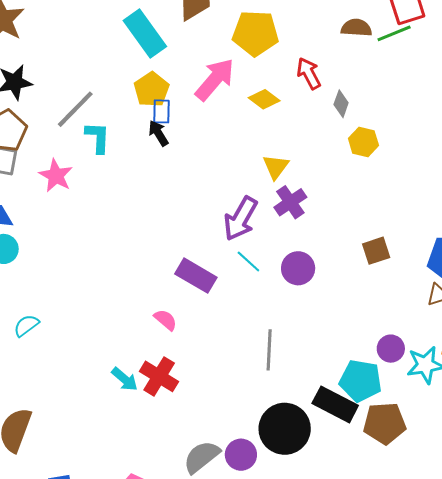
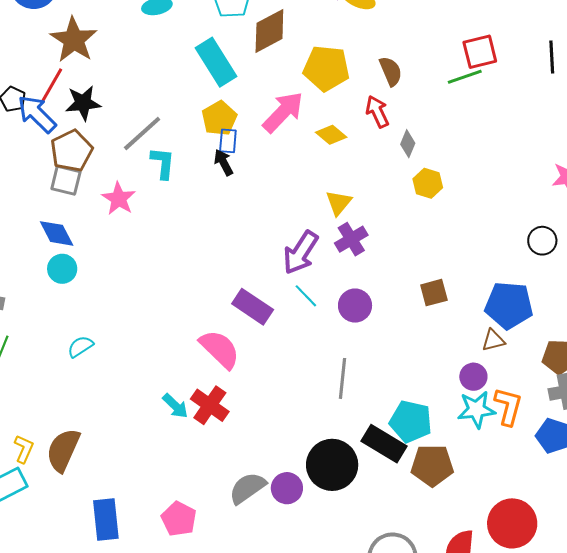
brown semicircle: (356, 28) -> (391, 71), moved, turned 60
pink semicircle: (166, 320) -> (220, 349), size x1.8
purple circle: (391, 349) -> (473, 377), moved
gray line: (269, 350) -> (343, 378), moved

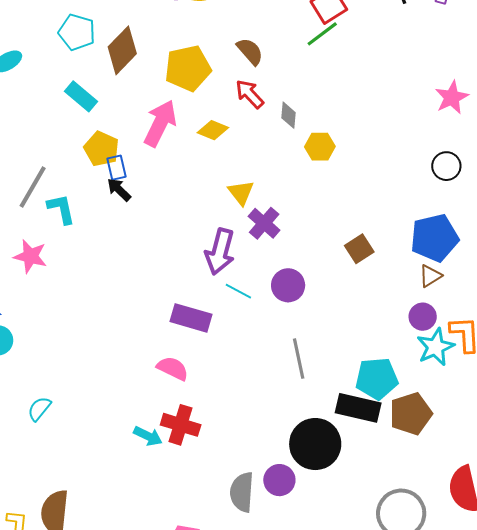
cyan rectangle: (216, 62) -> (81, 96), size x0.7
pink semicircle: (220, 349) -> (173, 368), size x0.7
gray semicircle: (247, 488) -> (242, 492), turned -33

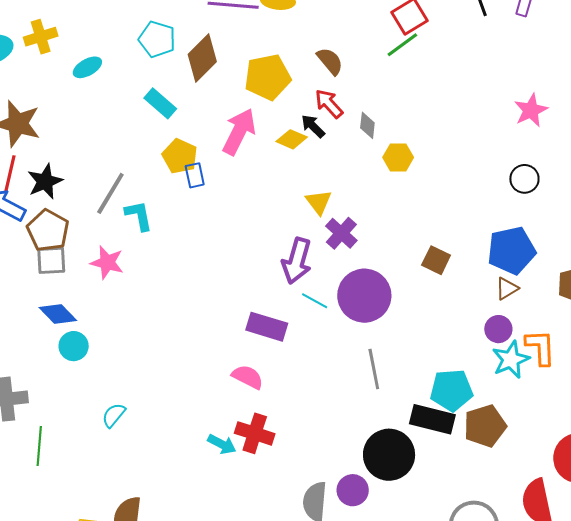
black arrow: (119, 190) -> (313, 126), moved
brown square: (359, 249) -> (436, 260), turned -32
purple circle: (288, 285) -> (364, 296), size x1.6

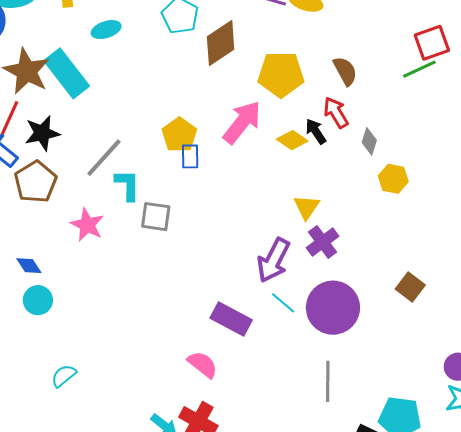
cyan rectangle: (160, 103) -> (67, 73), moved, size x1.5
gray square: (51, 260) -> (156, 217), moved
blue diamond: (58, 314) -> (29, 266), size x0.7

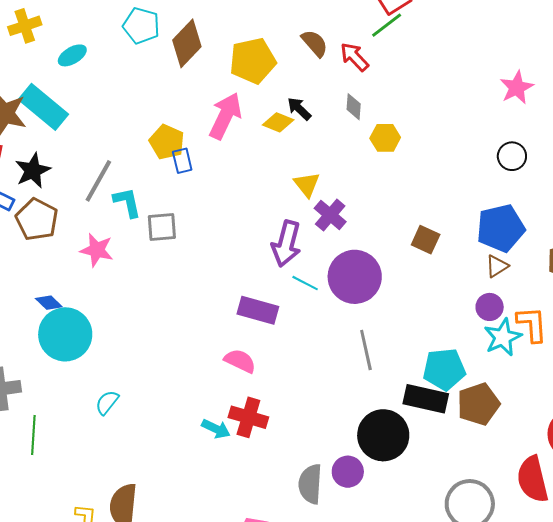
red arrow: (336, 112) -> (354, 57), moved
cyan circle: (38, 300) -> (65, 334), size x1.8

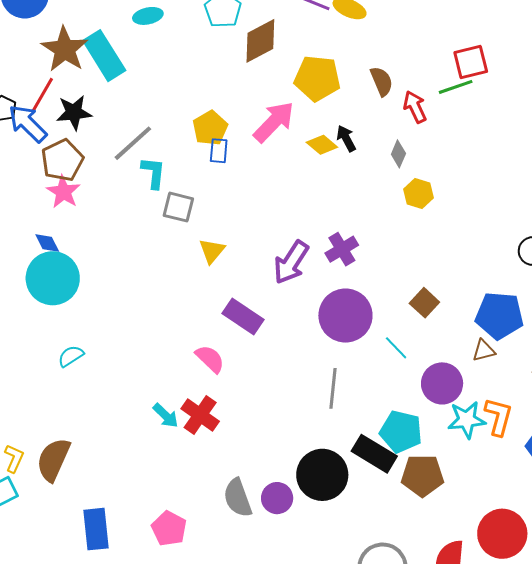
yellow triangle: (307, 184) -> (212, 251), moved
pink star: (97, 250) -> (63, 192), moved
cyan line: (305, 283) -> (396, 348), moved
purple circle: (490, 307) -> (442, 383), moved, size x1.5
gray semicircle: (310, 484) -> (238, 498), turned -42

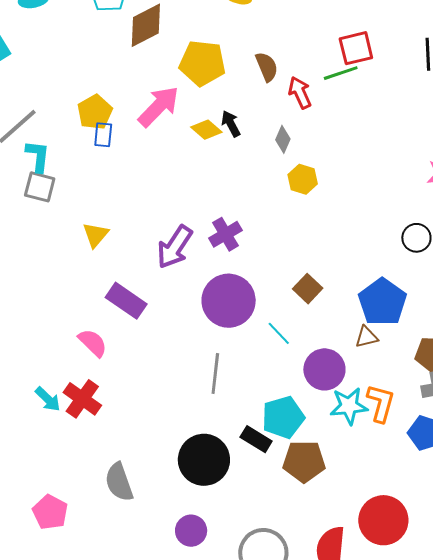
gray square: (178, 207) -> (40, 187), moved
blue pentagon: (499, 316) -> (382, 302), turned 30
cyan pentagon: (401, 432) -> (283, 417), turned -30
black rectangle: (374, 454) -> (256, 439), size x0.7
purple circle: (277, 498) -> (191, 531), moved

